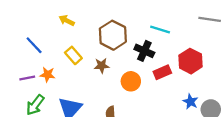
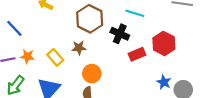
yellow rectangle: (73, 55) -> (55, 57), moved
orange circle: (131, 81) -> (92, 74), moved

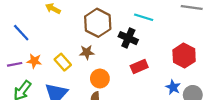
red hexagon: (164, 43) -> (184, 56), moved
red rectangle: (137, 54) -> (139, 66), moved

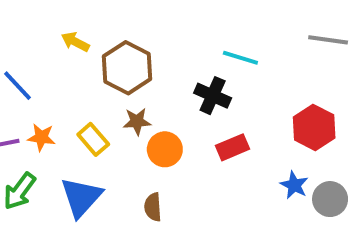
brown hexagon: (98, 23) -> (127, 68), moved
orange circle: (100, 79) -> (165, 149), moved

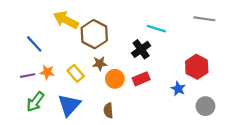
yellow arrow: (75, 42) -> (66, 20), size x1.6
black cross: (213, 96) -> (141, 49), turned 30
red rectangle: (232, 147) -> (141, 79), moved
blue star: (294, 185) -> (178, 89), moved

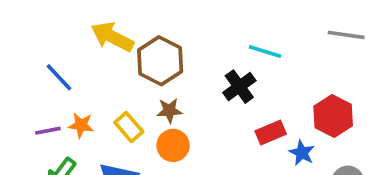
orange circle: (115, 79) -> (173, 145), moved
red rectangle: (141, 79) -> (271, 133), moved

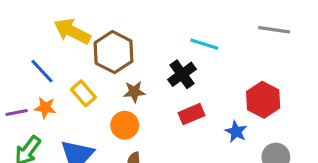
blue line: (59, 77) -> (42, 71), moved
brown star: (169, 110) -> (134, 92), moved
yellow rectangle: (129, 127) -> (83, 93), moved
red rectangle: (271, 133) -> (192, 114), moved

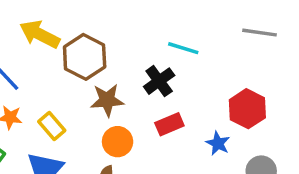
brown star: (134, 92) -> (107, 100), size x1.4
yellow rectangle: (83, 93) -> (52, 126), moved
orange circle: (125, 125) -> (118, 142), moved

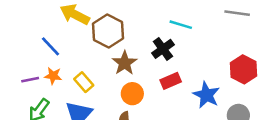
brown star: (107, 100) -> (125, 63), turned -30
red hexagon: (247, 109) -> (243, 69), moved
blue star: (218, 143) -> (206, 95), size x1.5

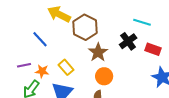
orange star: (53, 76) -> (42, 71), moved
red rectangle: (171, 81) -> (153, 49), moved, turned 42

